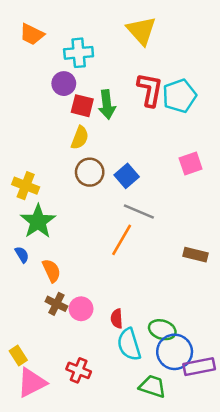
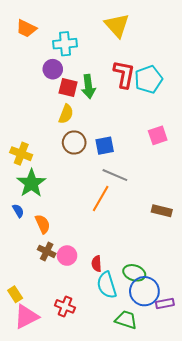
blue square: (127, 176) -> (105, 146), turned 30
purple rectangle: (199, 367) -> (165, 303), size x0.7

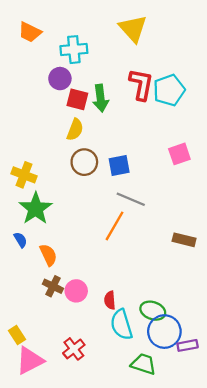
red cross: (65, 306) -> (74, 349), turned 30

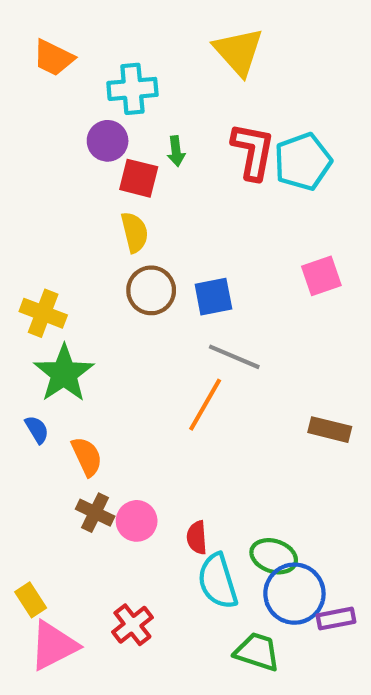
green arrow: (101, 98) -> (176, 151), moved, size x0.6
yellow semicircle: (75, 130) -> (135, 232), turned -35

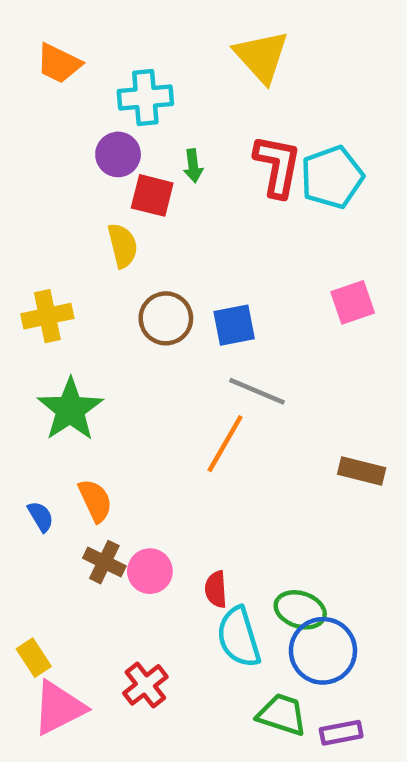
yellow semicircle: (135, 232) -> (123, 246), moved
yellow cross: (43, 313) -> (47, 316), moved, turned -33
blue semicircle: (37, 430) -> (41, 516), moved
purple rectangle: (336, 619) -> (341, 733), moved

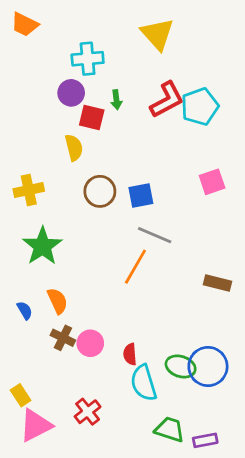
orange trapezoid: (59, 63) -> (25, 24), moved
red L-shape: (277, 166) -> (167, 100), turned 51
blue circle: (323, 651) -> (208, 366), moved

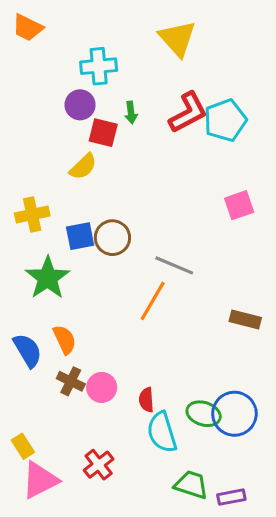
yellow semicircle: (74, 148) -> (83, 167), turned 60
brown circle: (100, 191) -> (112, 238), moved
blue square: (141, 195) -> (80, 236), moved
blue semicircle: (25, 310) -> (28, 350), size x1.6

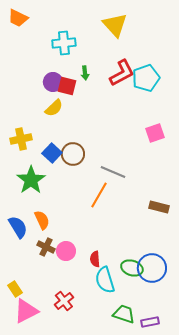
purple circle: (80, 105) -> (53, 82), moved
blue square: (80, 236) -> (52, 153), turned -36

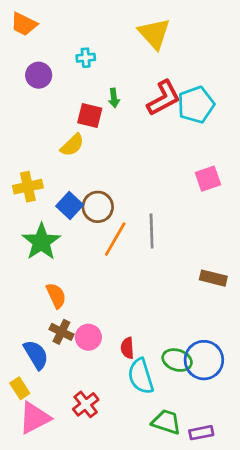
cyan cross: (64, 43) -> (86, 58), size x0.6
purple circle: (53, 82) -> (39, 75), moved
gray line: (113, 172) -> (152, 231), turned 65
orange line: (99, 195) -> (115, 239), moved
blue semicircle: (18, 227) -> (36, 355), moved

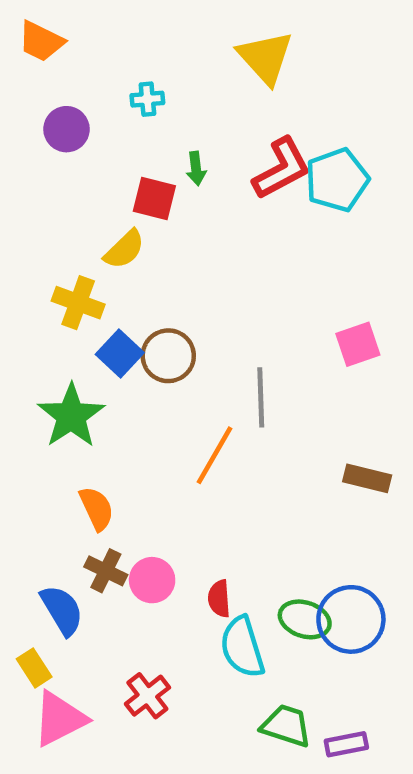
pink square: (208, 179) -> (358, 344), moved
yellow cross: (28, 187) -> (78, 303), moved, turned 32
orange line: (115, 239) -> (215, 455), moved

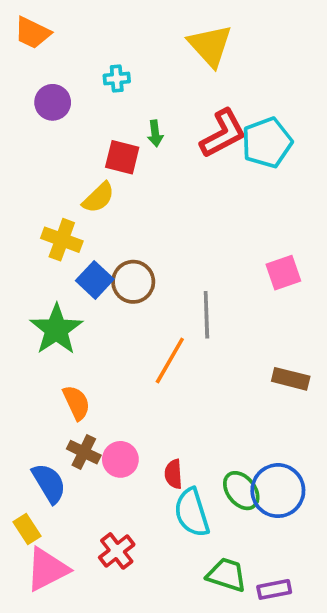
green ellipse: (305, 619) -> (241, 491), turned 33

